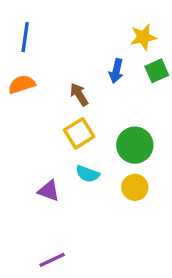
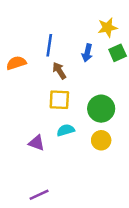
blue line: (25, 37) -> (49, 45), moved
yellow square: (79, 133) -> (59, 100), turned 35
cyan semicircle: (88, 174) -> (66, 130), turned 144

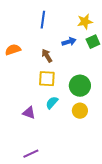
blue line: (49, 45) -> (43, 20), moved
blue arrow: (87, 53) -> (69, 42), turned -120
cyan semicircle: (66, 130) -> (52, 103), turned -32

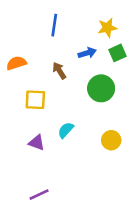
yellow square: (47, 79) -> (35, 100), moved
green circle: (80, 86) -> (101, 88), moved
yellow circle: (80, 111) -> (111, 140), moved

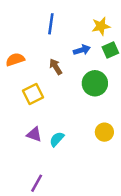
yellow square: (35, 100) -> (33, 94), turned -30
cyan semicircle: (66, 130) -> (57, 139), moved
purple line: (39, 195) -> (37, 183), turned -36

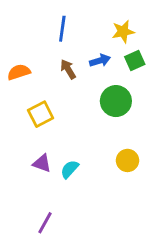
brown arrow: (56, 67) -> (68, 69), moved

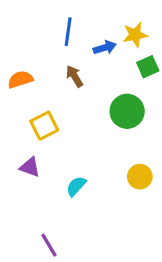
blue arrow: (100, 61) -> (105, 48), moved
purple triangle: (42, 163) -> (30, 167), moved
purple line: (45, 223) -> (49, 245), turned -60

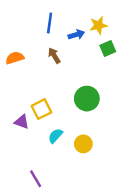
green circle: (127, 111) -> (87, 99), moved
yellow square: (44, 126) -> (41, 109), moved
yellow circle: (140, 177) -> (83, 144), moved

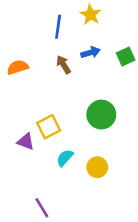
yellow star: (98, 25) -> (91, 15), moved, turned -30
blue arrow: (76, 35) -> (91, 52), moved

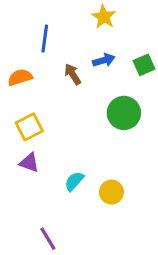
blue line: (58, 27) -> (45, 39), moved
green circle: (101, 115) -> (124, 113), moved
yellow square: (49, 127) -> (29, 127), moved

